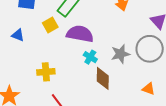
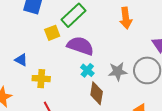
blue triangle: (18, 35) -> (21, 60), moved

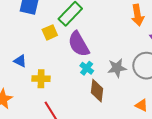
orange arrow: (126, 18) -> (138, 15), moved
purple semicircle: (80, 46) -> (79, 44), turned -136

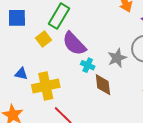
yellow cross: (41, 79) -> (46, 86), size x1.5

